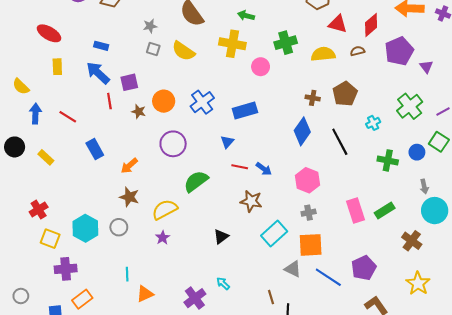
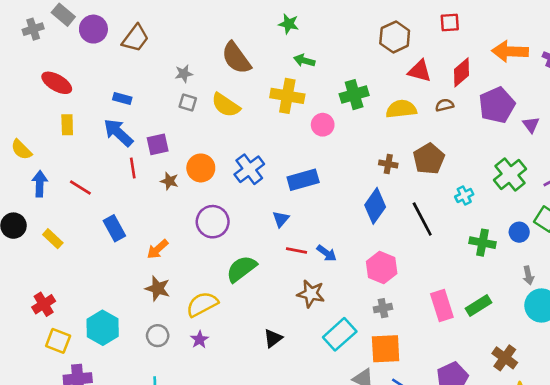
gray circle: (119, 227) -> (158, 336), moved
brown cross: (412, 241) -> (505, 358), moved

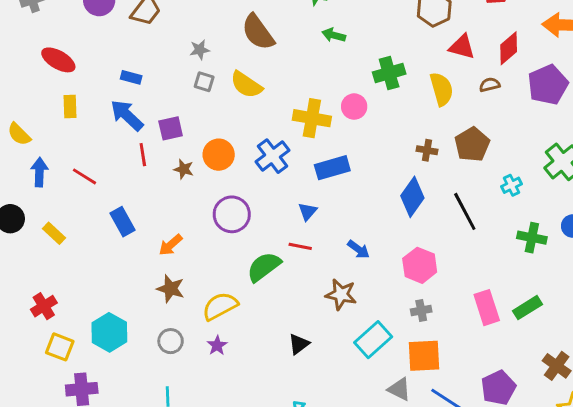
yellow cross: (287, 96) -> (312, 118), moved
yellow semicircle: (401, 109) -> (442, 89), turned 80
red line: (296, 250) -> (300, 246), moved

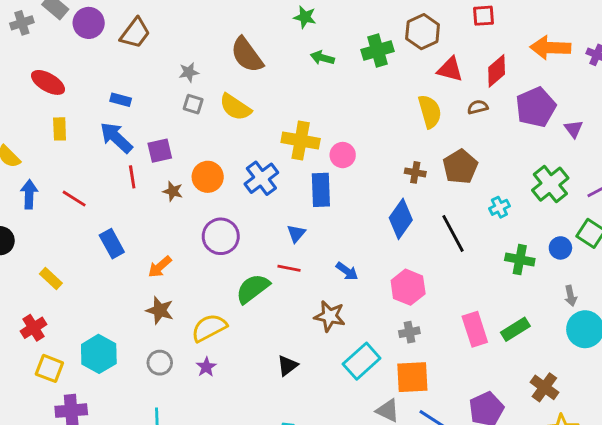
green cross: (389, 73) -> (378, 51), moved
pink circle: (354, 107) -> (343, 155), moved
blue rectangle: (332, 168) -> (321, 190), turned -76
yellow rectangle: (54, 233) -> (51, 278), moved

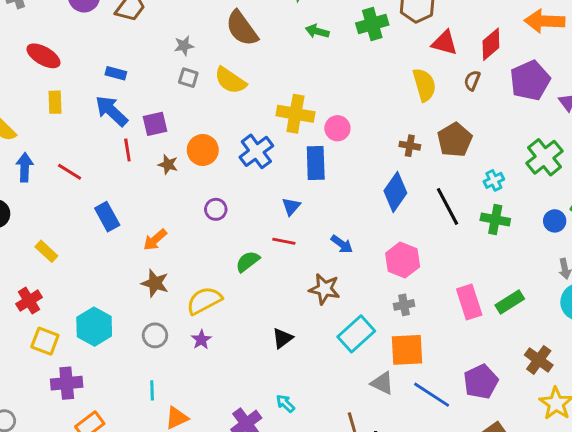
brown semicircle: (478, 107) -> (472, 80), turned -54
purple circle: (221, 236) -> (216, 209), size x0.6
green cross: (520, 260) -> (495, 219), moved
green semicircle: (253, 289) -> (248, 261), size x0.7

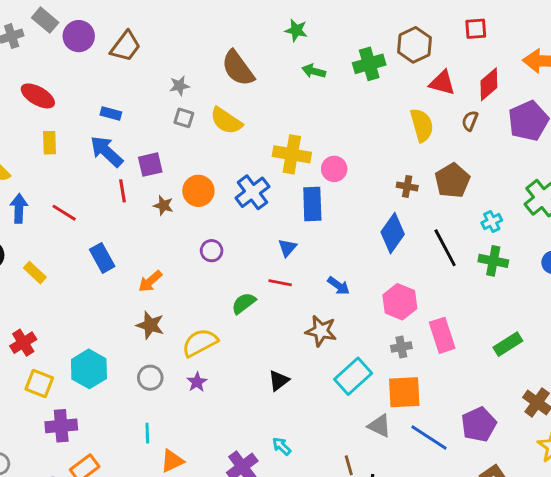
yellow rectangle: (46, 251) -> (35, 273), moved
pink rectangle: (469, 302) -> (442, 335), moved

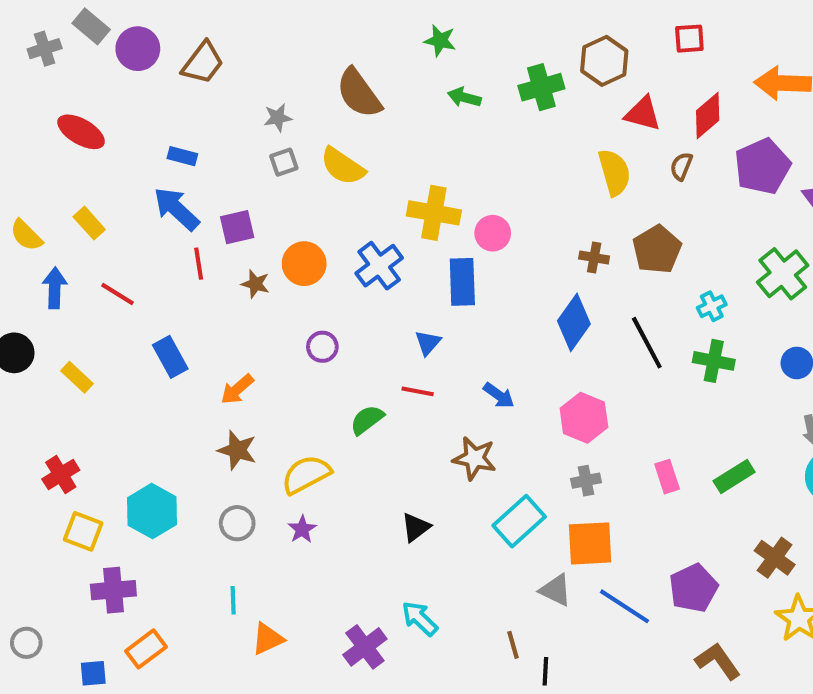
gray square: (184, 118) -> (284, 162), turned -36
yellow rectangle: (50, 143) -> (89, 223), moved, turned -40
pink rectangle: (442, 335) -> (667, 477), moved, size x0.7
cyan arrow: (282, 446) -> (420, 618), size x1.4

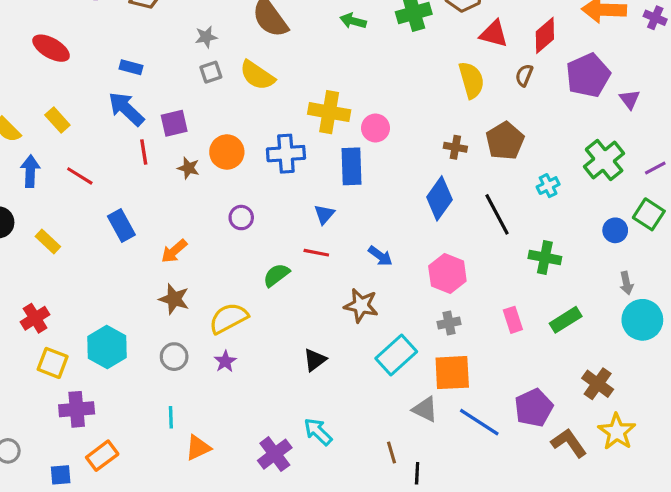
blue cross: (379, 266) -> (286, 154), turned 33
green cross: (714, 361) -> (545, 257), moved
brown L-shape: (718, 661) -> (569, 443), moved

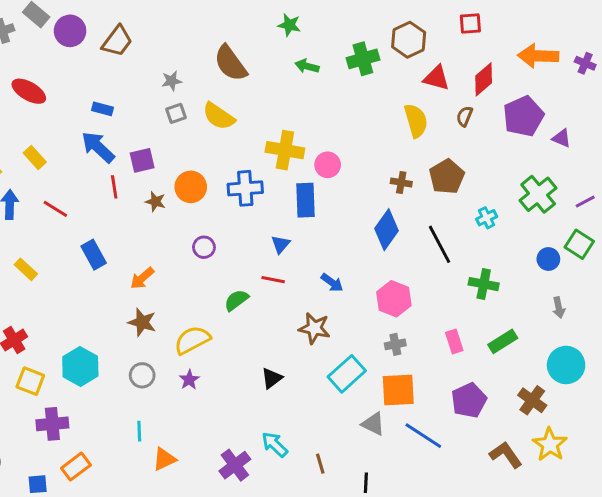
purple triangle: (630, 99) -> (562, 138), turned -30
cyan circle: (642, 320) -> (566, 365), moved
purple pentagon: (534, 408) -> (469, 400), moved
brown line: (391, 452) -> (320, 464), moved

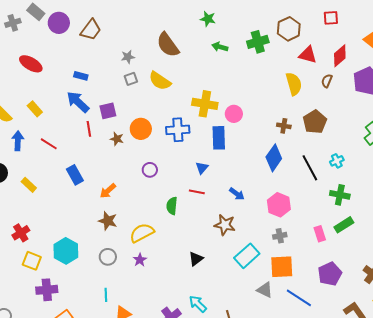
cyan cross: (487, 218) -> (337, 161), moved
green semicircle: (236, 300) -> (172, 206), turned -48
green rectangle: (503, 341) -> (344, 225), moved

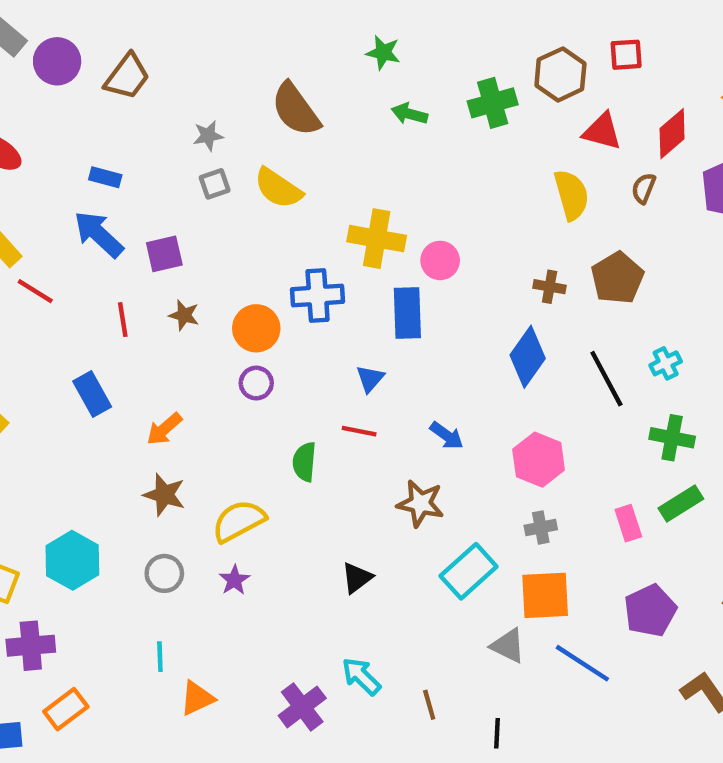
red square: (331, 18) -> (626, 55), moved
red line: (89, 129) -> (123, 320), moved
orange circle: (141, 129) -> (256, 328), moved
red line: (49, 144) -> (35, 291), moved

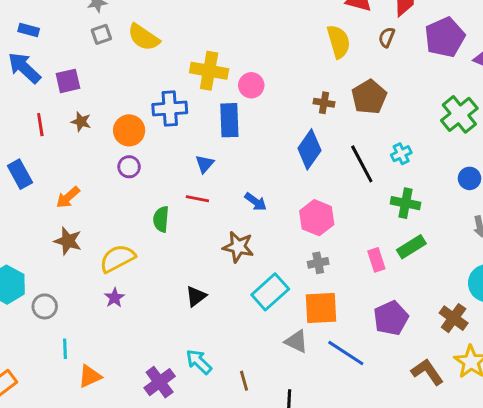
gray circle: (164, 573) -> (45, 306), moved

